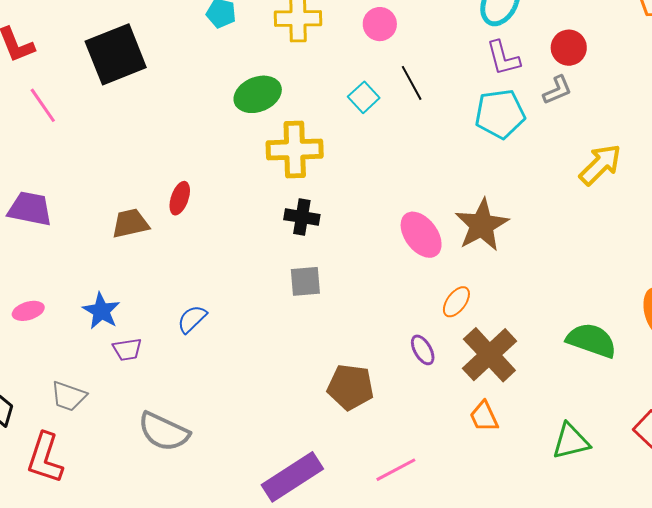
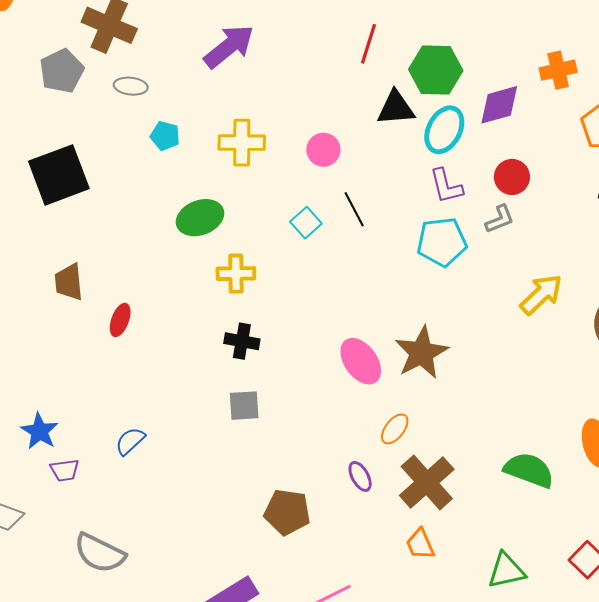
yellow cross: (295, 149) -> (236, 274), size x0.7
brown trapezoid: (130, 223) -> (69, 282), moved, turned -84

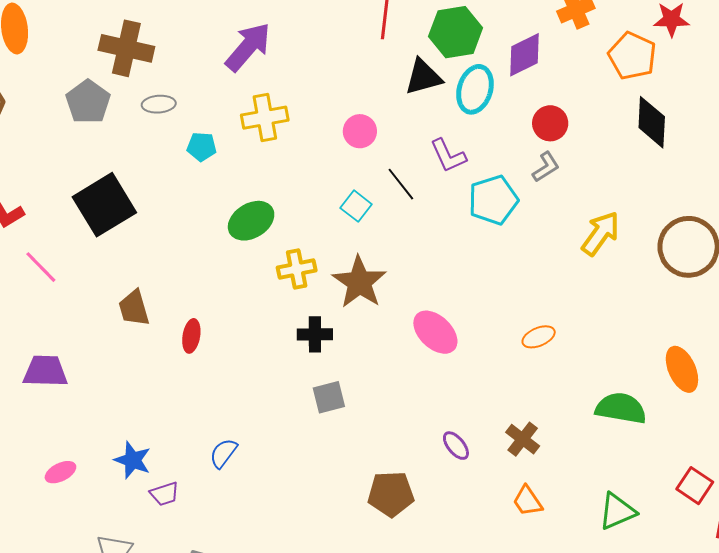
yellow cross: (242, 143) -> (265, 118), moved
purple L-shape: (446, 186) -> (448, 156), moved
brown star: (422, 353) -> (359, 282), moved
orange ellipse: (395, 429) -> (539, 337), moved, turned 40
brown cross: (427, 482) -> (523, 439), size x0.6

